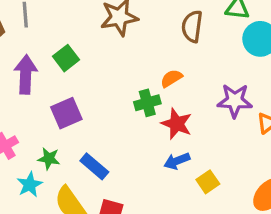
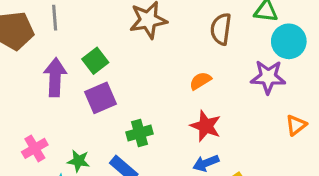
purple star: (235, 101) -> (268, 77), moved
green cross: (147, 103) -> (140, 133), moved
purple square: (66, 113) -> (101, 98), moved

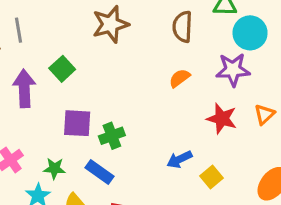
orange semicircle: (200, 81) -> (180, 78), moved
purple square: (101, 98) -> (77, 123), moved, turned 32
red star: (206, 126) -> (222, 119), moved

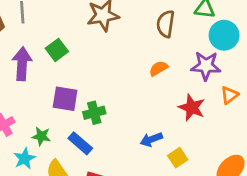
orange triangle: (264, 114) -> (229, 95), moved

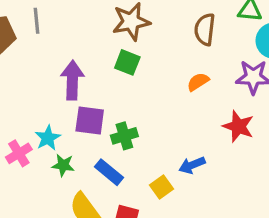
green square: (57, 50) -> (127, 62), moved, turned -30
purple arrow: (22, 64) -> (72, 80), moved
cyan star: (24, 158) -> (48, 138), moved
yellow square: (178, 158) -> (162, 187), moved

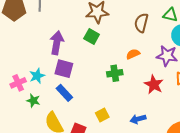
green cross: (124, 136) -> (115, 73), moved
green star: (63, 165) -> (33, 101), moved
blue arrow: (192, 165) -> (138, 119), moved
blue rectangle: (109, 172) -> (64, 93), moved

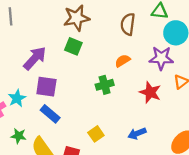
purple arrow: (57, 43) -> (35, 58), turned 40
green star: (33, 101) -> (19, 136), moved

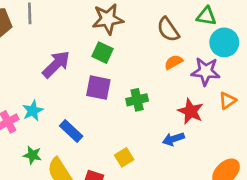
brown semicircle: (128, 24) -> (168, 29), turned -45
orange semicircle: (123, 61) -> (174, 62), moved
purple square: (46, 87) -> (98, 88), moved
blue arrow: (137, 133) -> (173, 139), moved

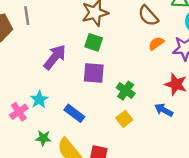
green cross: (137, 100) -> (126, 91), moved, turned -36
blue arrow: (173, 139) -> (164, 110), turned 54
yellow square: (124, 157) -> (124, 119), moved

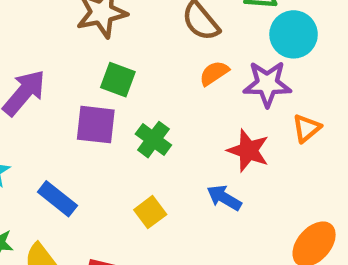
green square: (94, 42) -> (118, 80), moved
green cross: (126, 91) -> (153, 140), moved

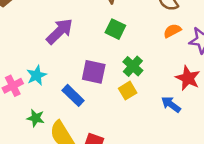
purple square: (96, 125) -> (94, 72), moved
yellow square: (150, 212) -> (128, 91), moved

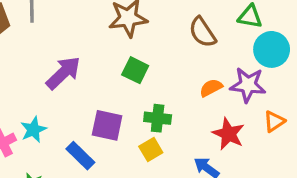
orange semicircle: (172, 31) -> (211, 88), moved
green cross: (133, 66) -> (158, 118), turned -36

